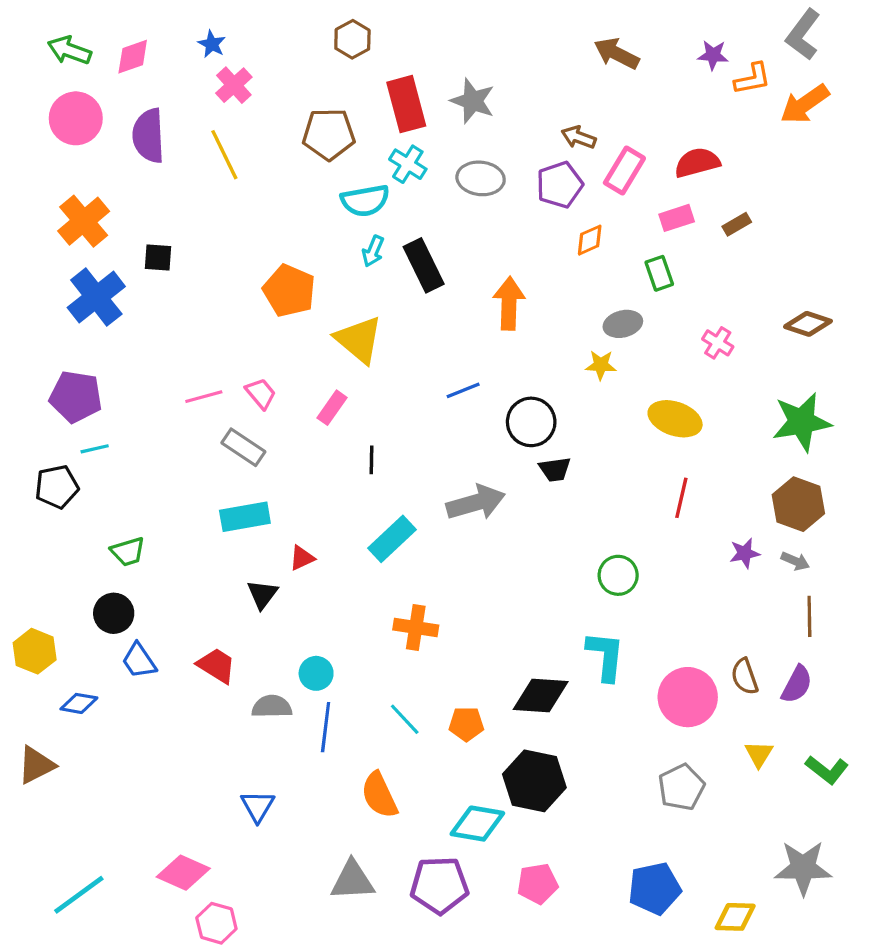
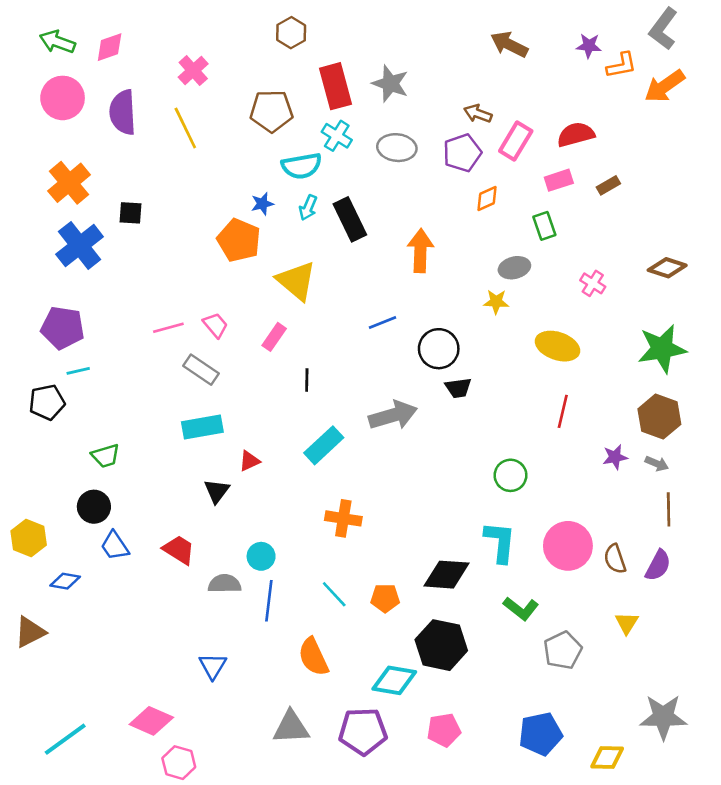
blue star: (212, 44) -> (262, 204), moved, turned 30
pink circle: (688, 697) -> (568, 546), moved
green L-shape: (827, 770) -> (521, 609), moved

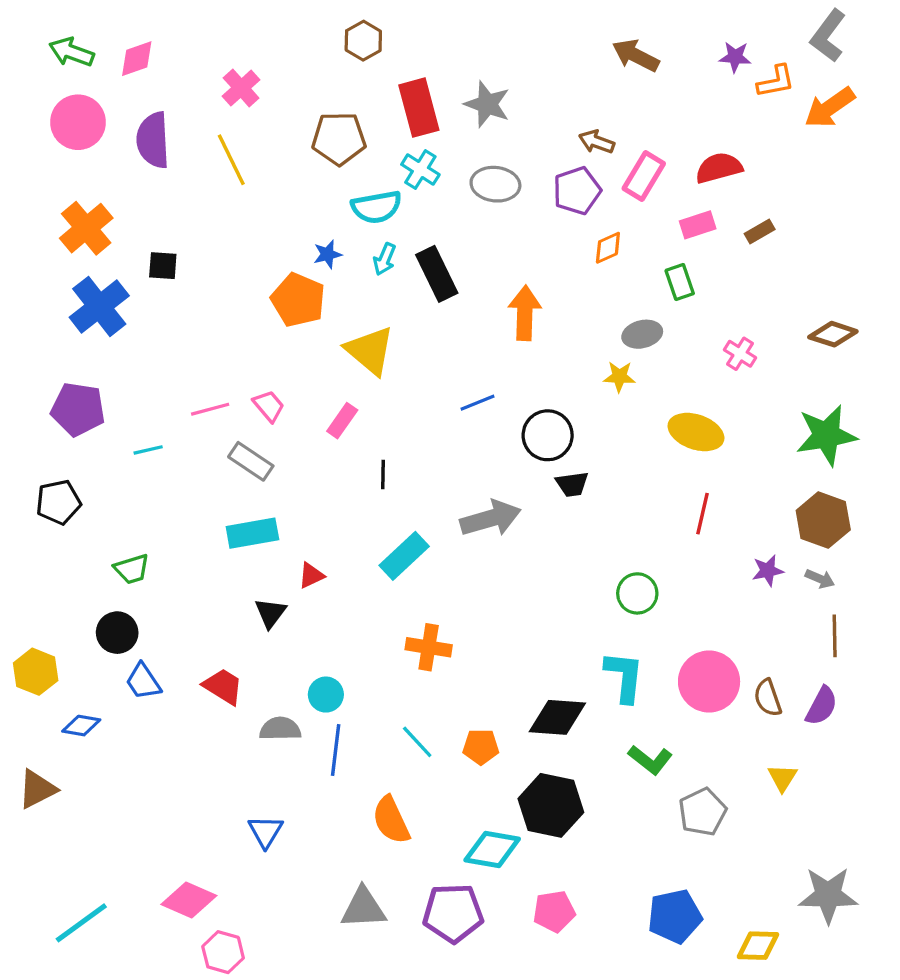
cyan line: (78, 371) -> (148, 450), moved

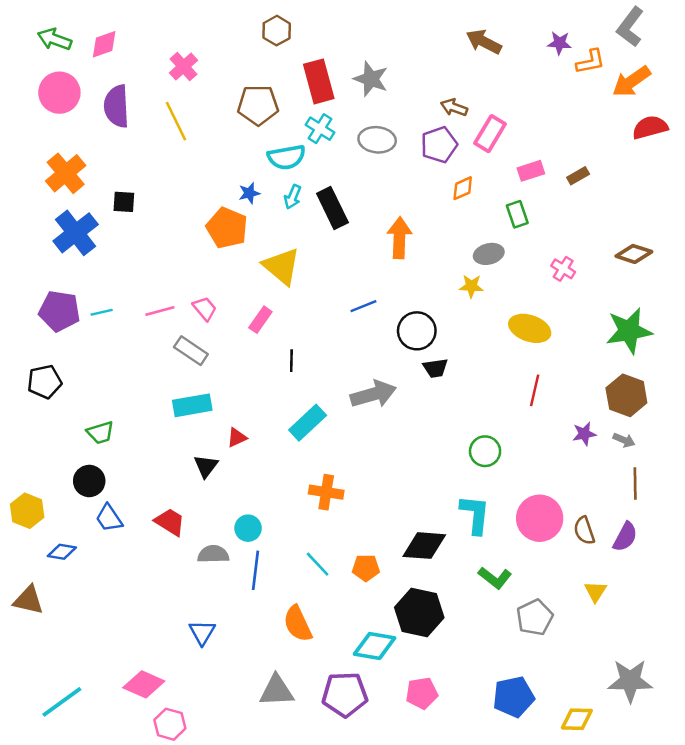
red semicircle: (719, 168) -> (650, 127), moved
cyan line: (148, 450) -> (102, 312), moved
brown triangle: (37, 789) -> (28, 600), turned 40

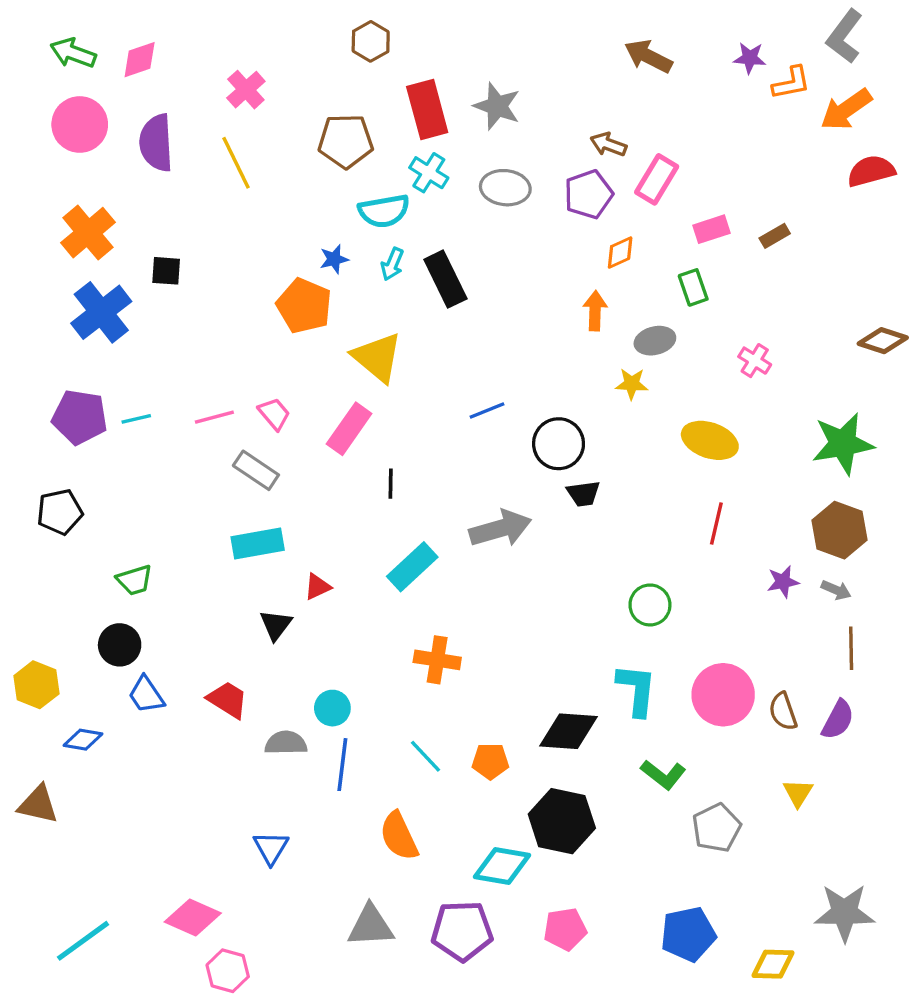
orange arrow: (399, 238) -> (595, 311), moved, size x0.7
brown diamond: (634, 254) -> (883, 341), moved
pink rectangle: (260, 320) -> (349, 429), size x1.4

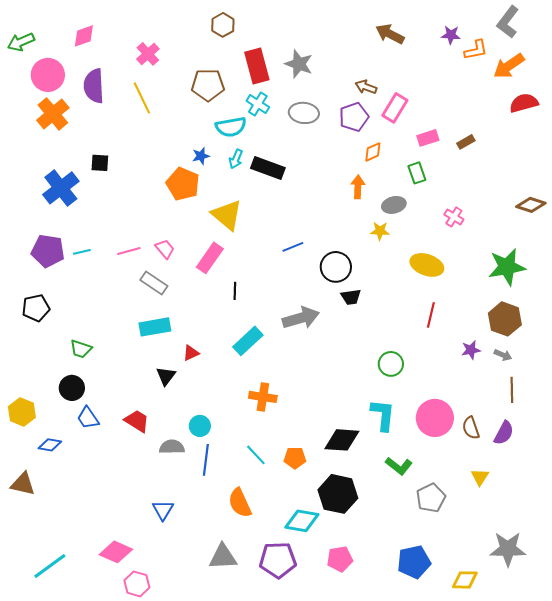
green arrow: (73, 53) -> (21, 42), moved, turned -44
orange cross: (88, 233) -> (53, 114), moved
black rectangle: (445, 279) -> (268, 168), turned -44
green trapezoid: (135, 580) -> (81, 349), turned 35

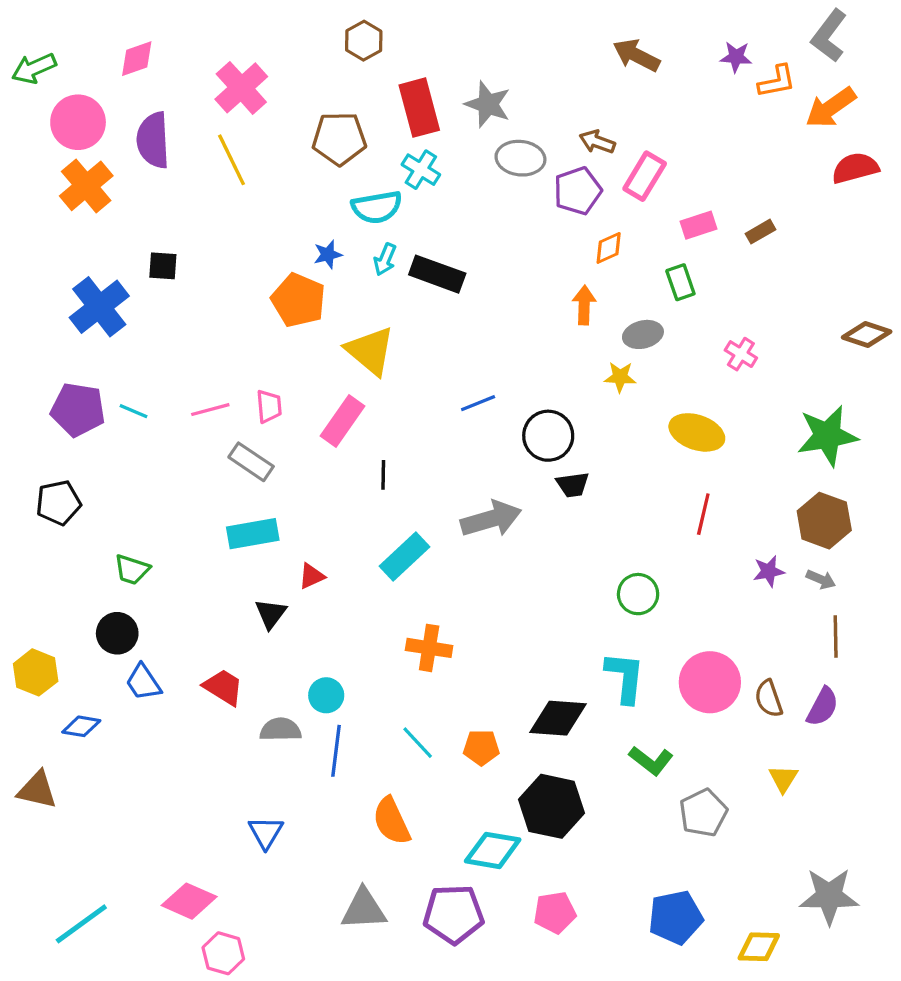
pink cross: (148, 54) -> (241, 88), size x1.4
gray ellipse: (304, 113) -> (520, 158), moved
pink trapezoid: (165, 249) -> (269, 406), turned 35
cyan line: (82, 252) -> (134, 411), turned 36

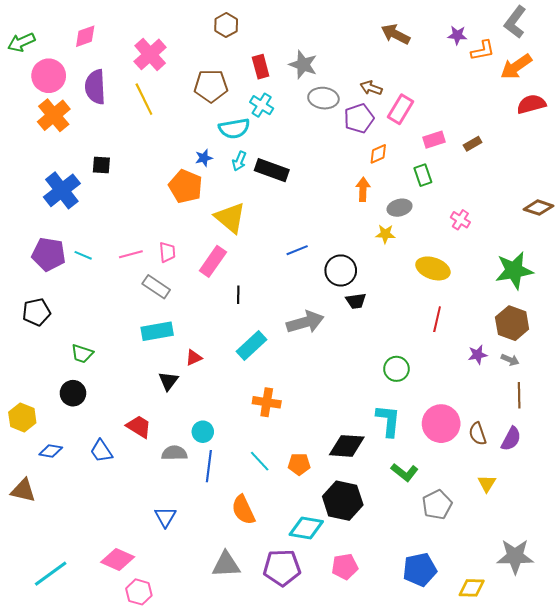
red rectangle: (419, 108) -> (261, 67), size x0.7
blue trapezoid: (143, 682) -> (101, 451), moved

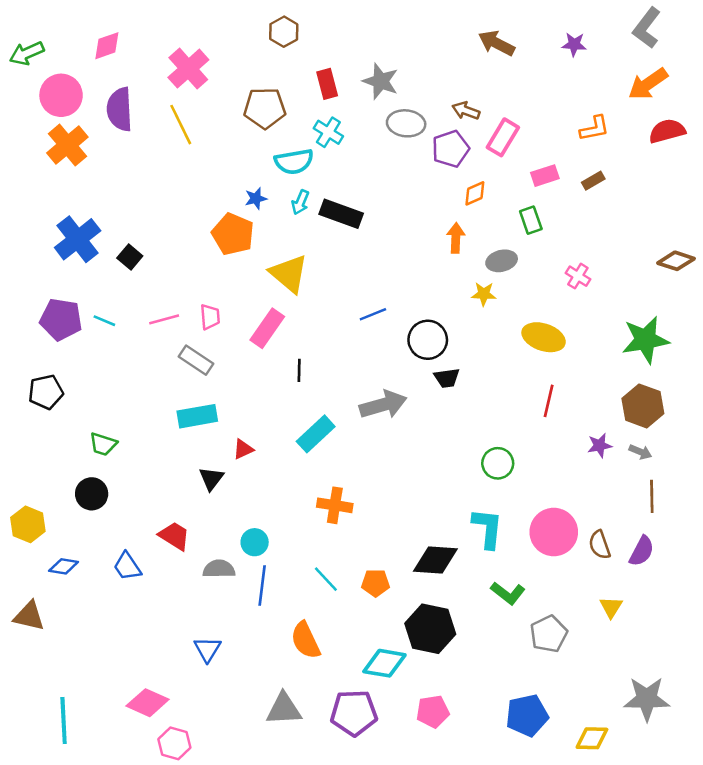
orange L-shape: (483, 50) -> (595, 128), moved
black square: (101, 165) -> (130, 257), moved, turned 36
cyan line: (51, 574) -> (64, 720), turned -57

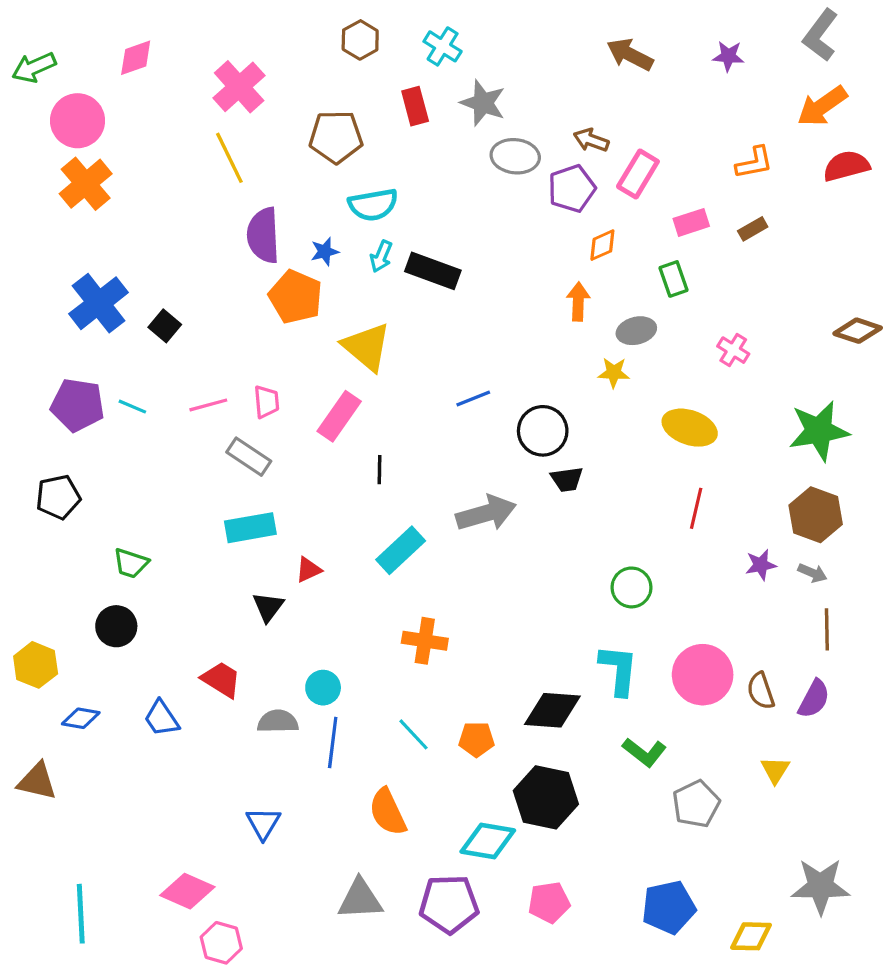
purple semicircle: (120, 109) -> (263, 235), moved
cyan cross: (328, 132) -> (443, 46), moved

